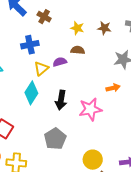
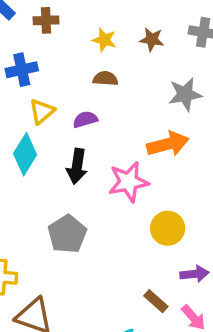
brown cross: (44, 17) -> (46, 20), turned -32
purple semicircle: (60, 62) -> (85, 119), moved
orange arrow: (113, 88) -> (168, 144), size x1.6
yellow circle: (93, 160) -> (168, 228), moved

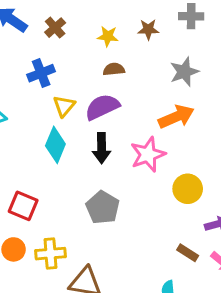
brown cross: (46, 20) -> (55, 28), turned -30
purple semicircle: (85, 119) -> (102, 107), size x1.6

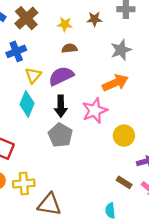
brown cross: (55, 28) -> (26, 18), size x1.5
gray pentagon: (103, 207) -> (60, 135), moved

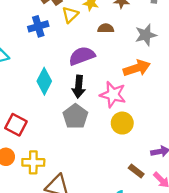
brown semicircle: (69, 48) -> (106, 28), moved
yellow triangle: (33, 75) -> (70, 15), moved
pink star: (95, 111) -> (113, 95), turned 30
yellow circle: (124, 136) -> (122, 123), moved

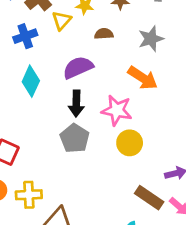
orange arrow: (137, 68) -> (143, 78), turned 55
cyan diamond: (44, 81) -> (31, 81), moved
brown rectangle: (136, 171) -> (149, 198), size x1.5

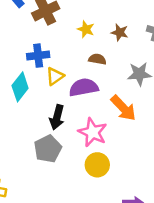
yellow triangle: (62, 20) -> (55, 76), moved
blue cross: (25, 36) -> (38, 56), moved
purple semicircle: (78, 67) -> (84, 87), moved

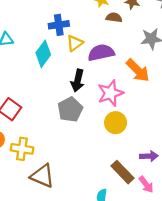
brown semicircle: (97, 59) -> (114, 18), moved
pink star: (93, 132) -> (110, 93), turned 30

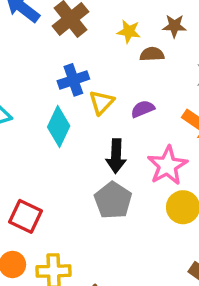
purple semicircle: (101, 53) -> (143, 109), size x0.6

